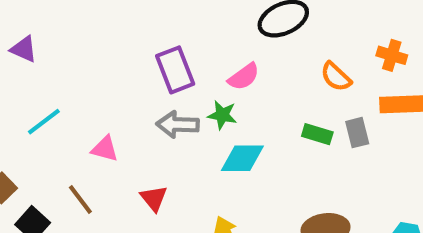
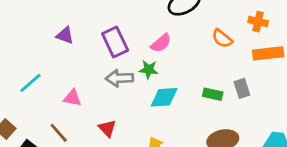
purple triangle: (24, 49) -> (65, 35), moved
gray rectangle: (357, 133) -> (242, 88), moved
green rectangle: (317, 134) -> (213, 94), moved

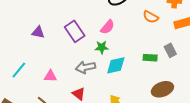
gray arrow: (119, 78) -> (86, 67), moved

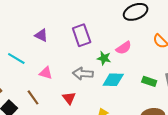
pink semicircle: (107, 27) -> (124, 48), moved
purple triangle: (38, 32) -> (41, 35), moved
cyan line: (19, 70) -> (16, 59), turned 66

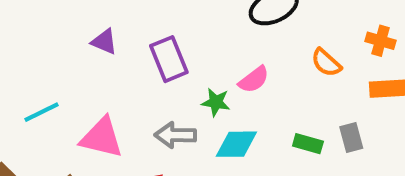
purple triangle: (41, 35) -> (104, 42), moved
cyan line: (16, 59) -> (41, 112), turned -54
pink triangle: (46, 73) -> (102, 138), size x1.6

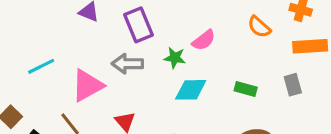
gray arrow: (175, 135) -> (127, 64), moved
pink triangle: (102, 138) -> (87, 85), turned -42
gray rectangle: (351, 138) -> (293, 85), moved

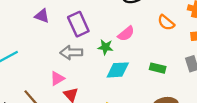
pink triangle: (87, 85) -> (57, 79), moved, size x0.6

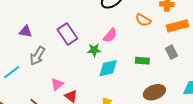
purple triangle: (42, 16) -> (25, 31), moved
gray arrow: (71, 52) -> (37, 56), moved, turned -48

